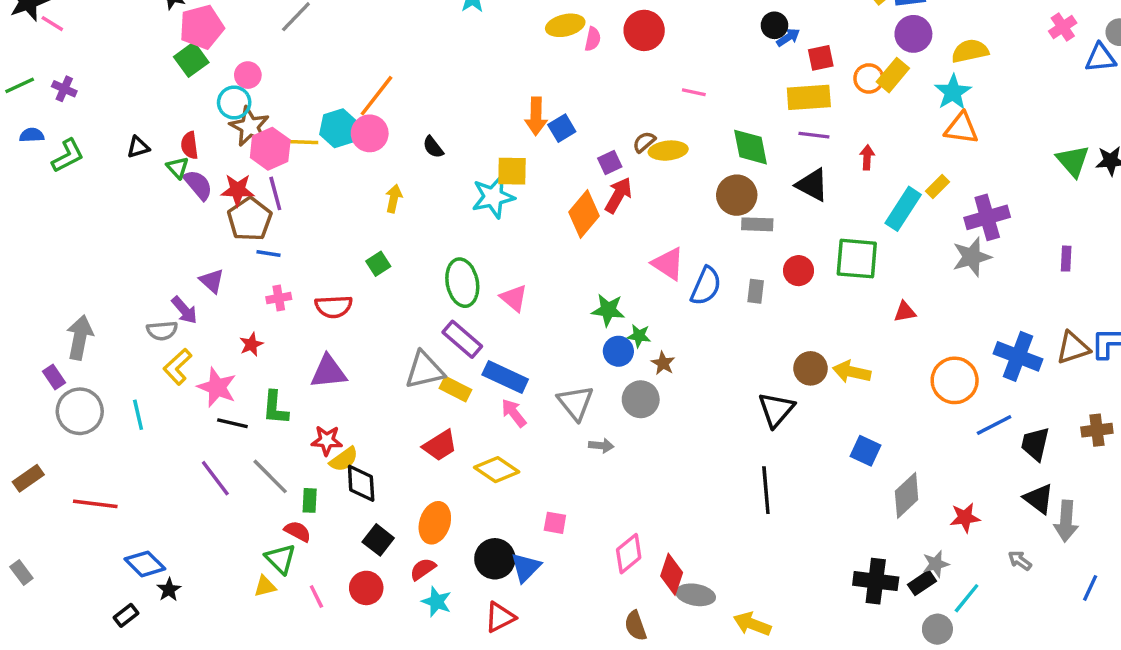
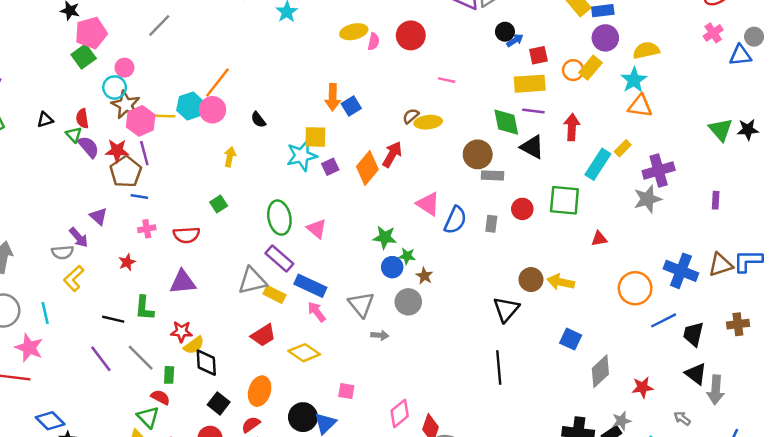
green diamond: (750, 147) -> (506, 122), moved
red arrow: (867, 157) -> (572, 127), size x1.5
purple square: (610, 163) -> (330, 167), moved
pink star: (217, 387) -> (29, 348), moved

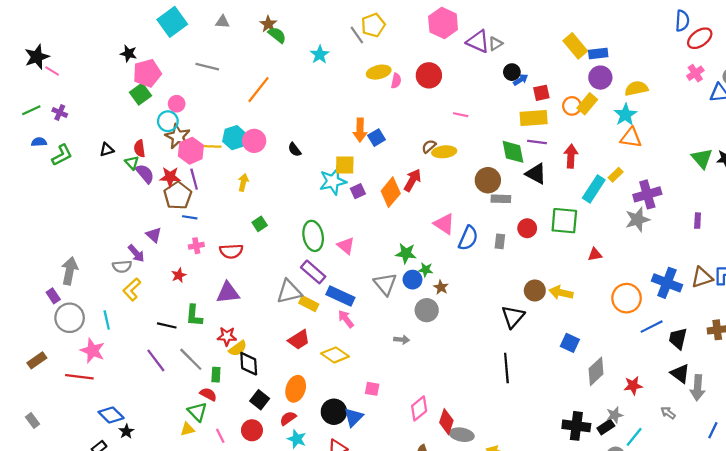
gray line: (159, 25) -> (207, 67), turned 60
orange line: (217, 82) -> (259, 90), moved
yellow arrow: (230, 157) -> (243, 182), moved
gray triangle: (361, 304) -> (385, 284), moved

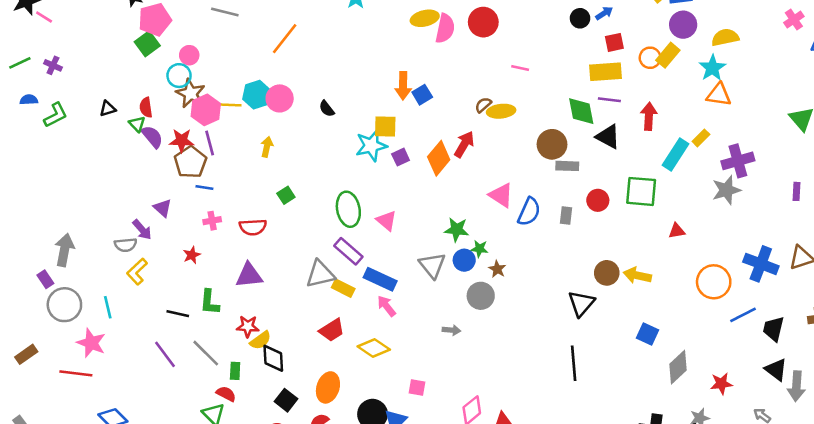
blue arrow: (521, 80) -> (604, 13), moved
pink semicircle: (396, 81) -> (445, 28), size x1.6

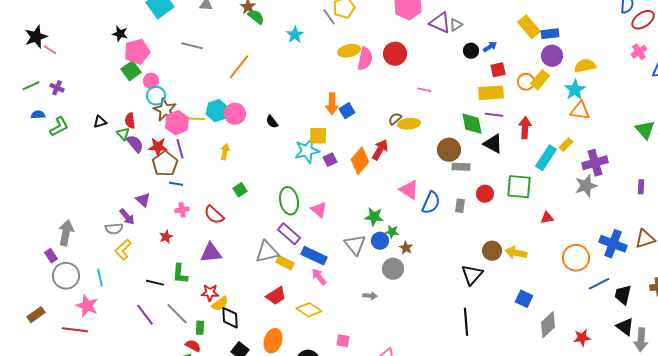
pink circle: (189, 55) -> (151, 81), moved
red semicircle: (253, 227) -> (214, 215), turned 45

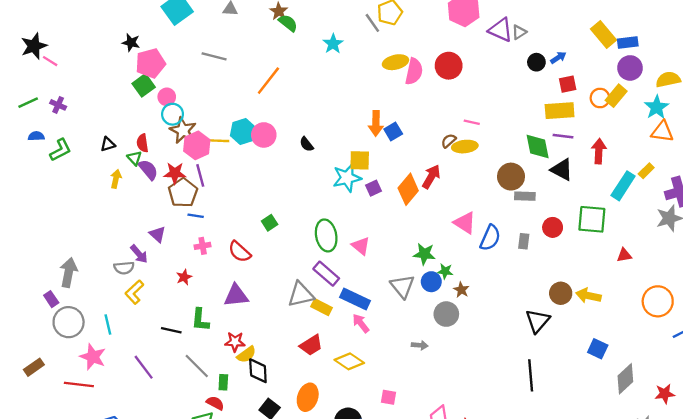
pink line: (424, 90) -> (472, 122), moved
yellow arrow: (225, 152) -> (116, 179), moved
purple line: (145, 315) -> (144, 367), moved

